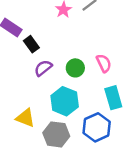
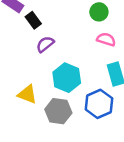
pink semicircle: (104, 63) -> (106, 39), turned -48
green circle: (75, 68) -> (99, 12), moved

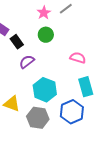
green circle: (99, 12) -> (46, 35), moved

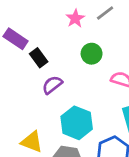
green circle: (46, 35) -> (92, 54), moved

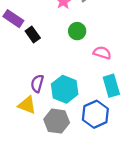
purple semicircle: (52, 85) -> (37, 83), moved, turned -36

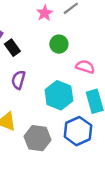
purple semicircle: (37, 83) -> (18, 80), moved
cyan hexagon: (65, 89) -> (59, 95), moved

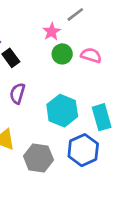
pink star: (45, 13) -> (52, 32), moved
pink semicircle: (85, 67) -> (91, 55), moved

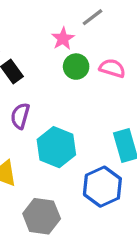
cyan hexagon: (62, 111) -> (56, 147), moved
gray hexagon: (38, 158) -> (42, 216), moved

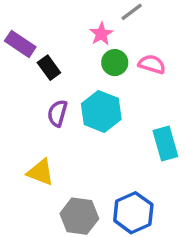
cyan hexagon: (56, 147) -> (101, 111), moved
blue hexagon: (102, 187) -> (133, 213), moved

